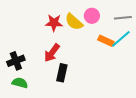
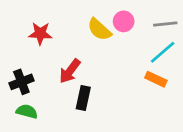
red star: (54, 23) -> (40, 33), moved
orange rectangle: (106, 41) -> (156, 79), moved

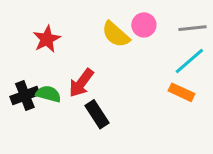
red star: (40, 33) -> (47, 39), turned -30
black rectangle: (83, 98) -> (97, 114), turned -45
green semicircle: (27, 111) -> (48, 94), moved

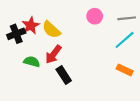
yellow semicircle: (116, 34) -> (51, 30), moved
orange rectangle: (182, 92) -> (125, 70), moved
black cross: (25, 95) -> (16, 34), moved

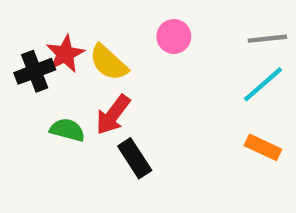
pink circle: (95, 16) -> (174, 36), moved

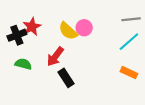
pink circle: (174, 36) -> (84, 28), moved
yellow semicircle: (109, 63) -> (68, 31), moved
green semicircle: (67, 130) -> (23, 64), moved

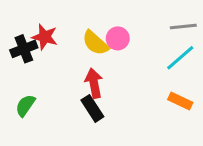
red star: (32, 27) -> (45, 37), turned -30
red arrow: (55, 57) -> (94, 83), moved, turned 132
green semicircle: (23, 64) -> (25, 105), moved, turned -70

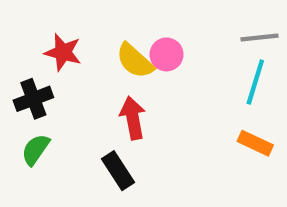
black cross: (24, 49) -> (33, 99), moved
cyan line: (180, 58) -> (255, 82), turned -32
black rectangle: (92, 108) -> (118, 171), moved

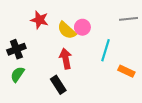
red star: (63, 52) -> (39, 20), moved
cyan line: (255, 82) -> (105, 50), moved

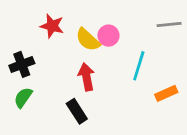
orange rectangle: (126, 71) -> (166, 93), turned -49

